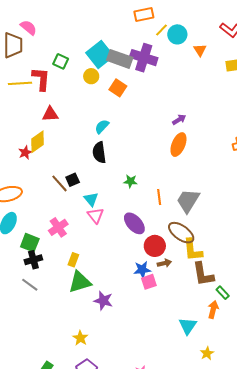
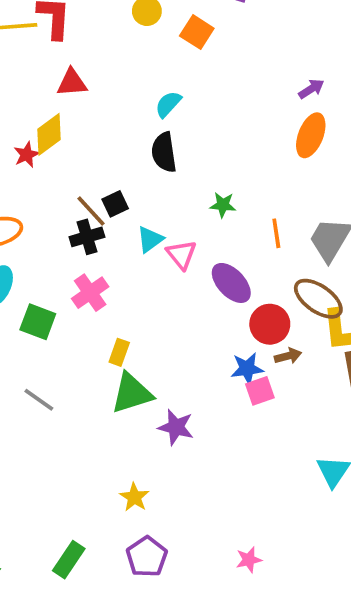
cyan triangle: (91, 199) -> (150, 239), turned 35
pink triangle: (96, 215) -> (181, 255), moved
black cross: (33, 260) -> (87, 237), moved

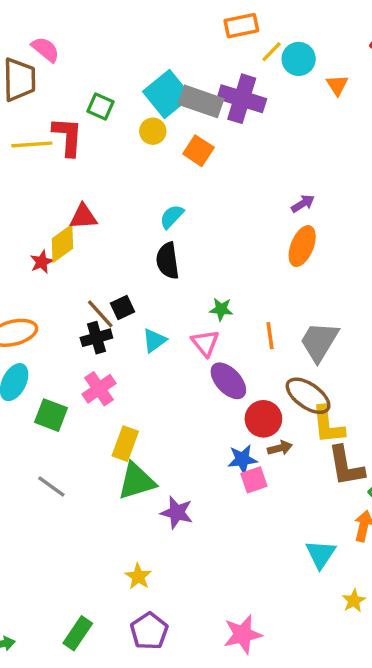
red triangle: (72, 83) -> (83, 217), moved
pink triangle: (181, 255) -> (205, 343), moved
yellow rectangle: (119, 352) -> (125, 444), size x1.4
pink star: (249, 560) -> (243, 634), size x1.6

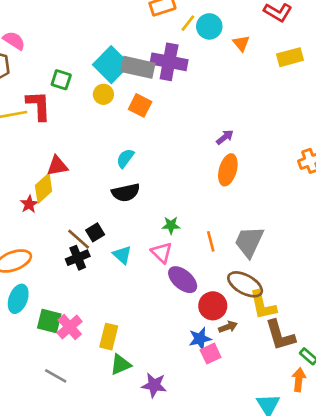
black semicircle: (168, 261) -> (126, 193), turned -88
cyan triangle: (154, 340) -> (122, 255), turned -36
pink cross: (99, 389) -> (70, 327), moved
green triangle: (136, 481) -> (121, 365), size x0.7

